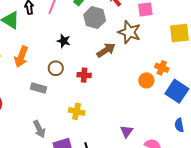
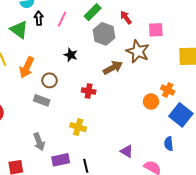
brown circle: (56, 68) -> (50, 80), moved
blue semicircle: (179, 125) -> (169, 144), moved
purple triangle: (126, 131) -> (127, 151), turned -40

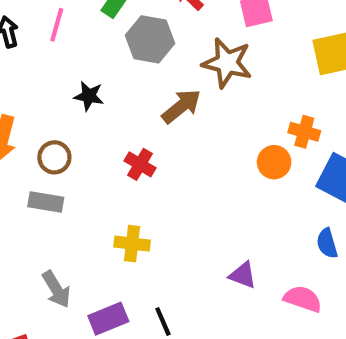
red cross: (89, 91) -> (140, 164), turned 32

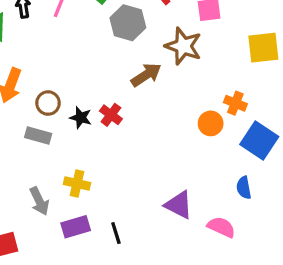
black star: (89, 96) -> (81, 118), moved
yellow cross: (132, 244) -> (77, 183), moved
purple triangle: (243, 275) -> (179, 205), size x1.4

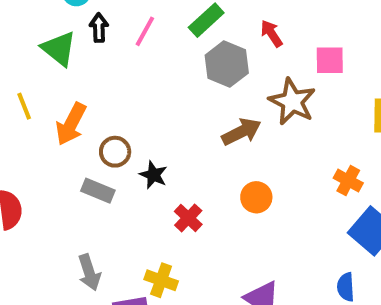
red cross: (111, 115) -> (188, 218), moved
orange circle: (211, 123) -> (256, 197), moved
yellow cross: (77, 183) -> (161, 280), moved

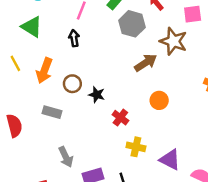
black arrow: (99, 28) -> (74, 38), moved
gray rectangle: (98, 191) -> (52, 112), moved
yellow cross: (161, 280) -> (136, 147), moved

